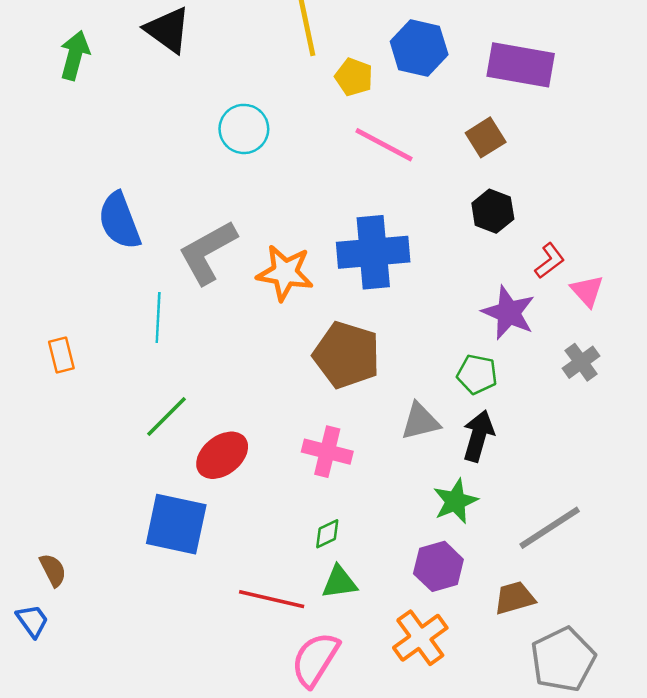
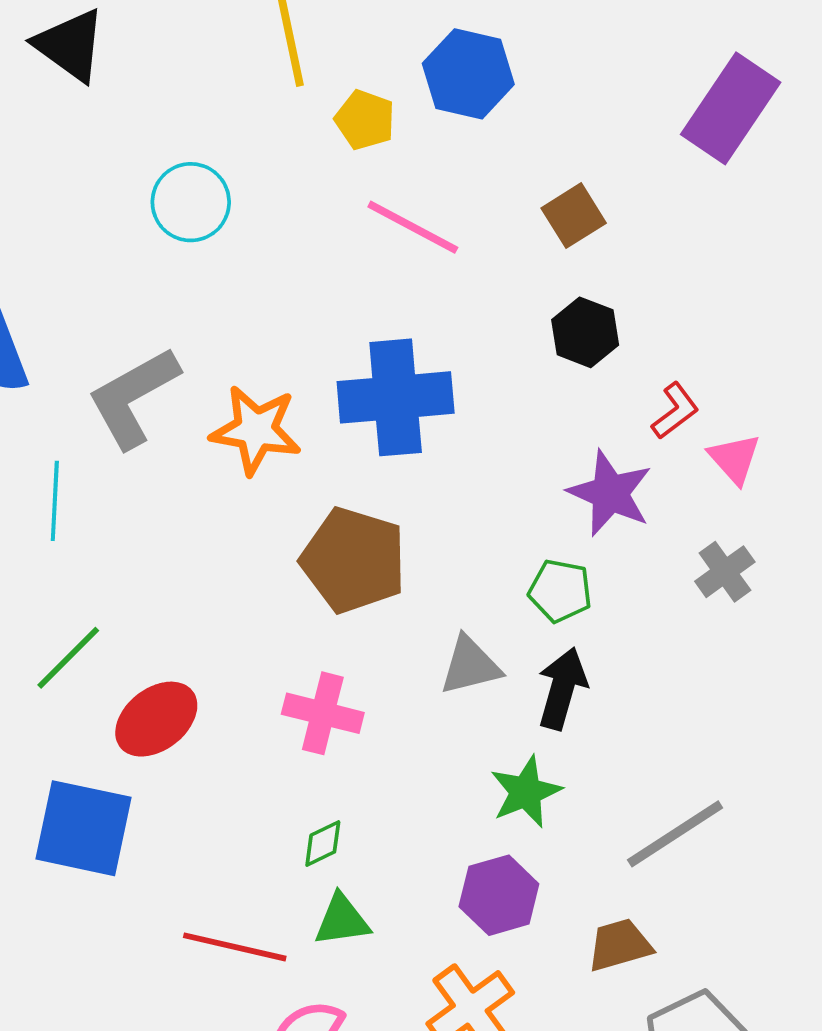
purple rectangle: (521, 65) -> (731, 108), moved, turned -66

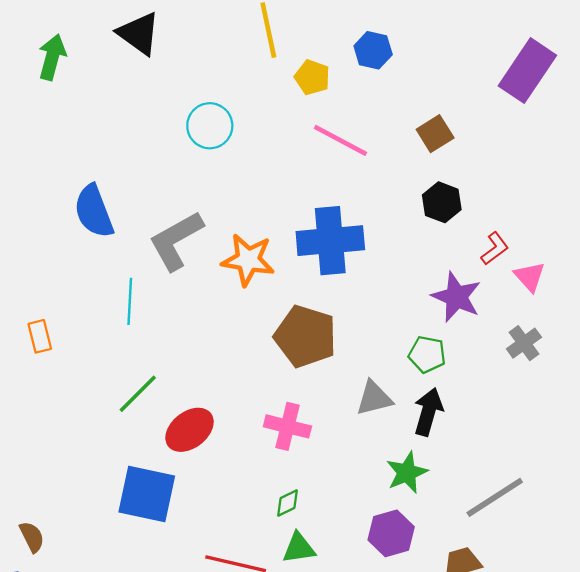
blue hexagon: (468, 74) -> (373, 50), size x0.7

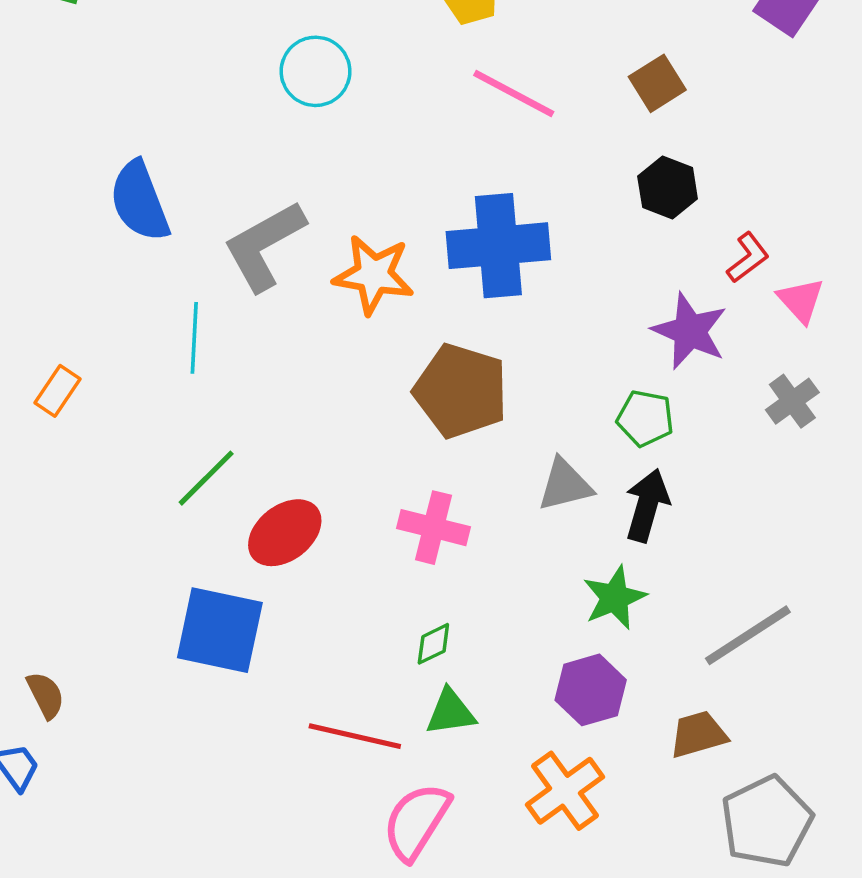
orange rectangle: (40, 336) -> (57, 391), turned 48

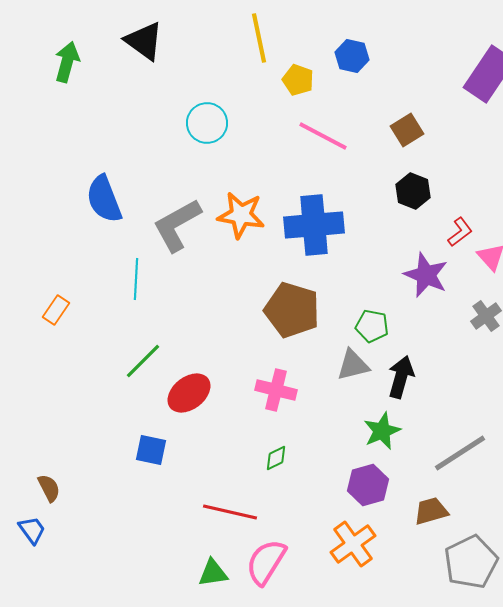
orange star: (374, 275) -> (241, 215), moved
green pentagon: (645, 418) -> (372, 326), moved
blue square: (220, 630) -> (151, 450), size x0.6
green triangle: (451, 712) -> (213, 573), moved

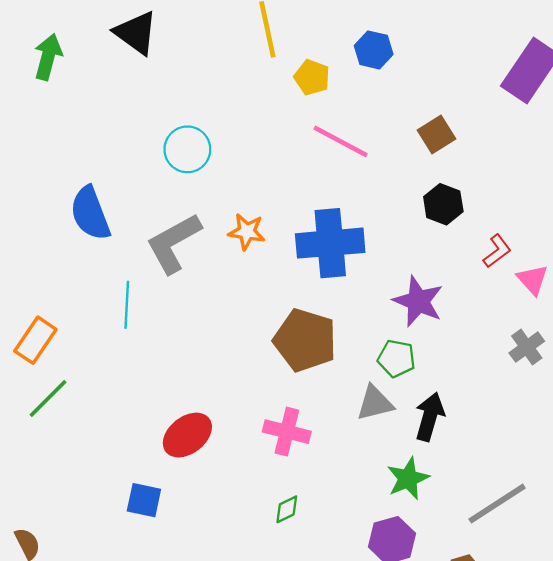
cyan circle: (207, 123) -> (187, 149), moved
orange star: (241, 215) -> (247, 232), size x0.7
purple star: (426, 275) -> (418, 301), moved
orange rectangle: (56, 310) -> (35, 340), size x1.4
green line: (143, 361) -> (48, 398), moved

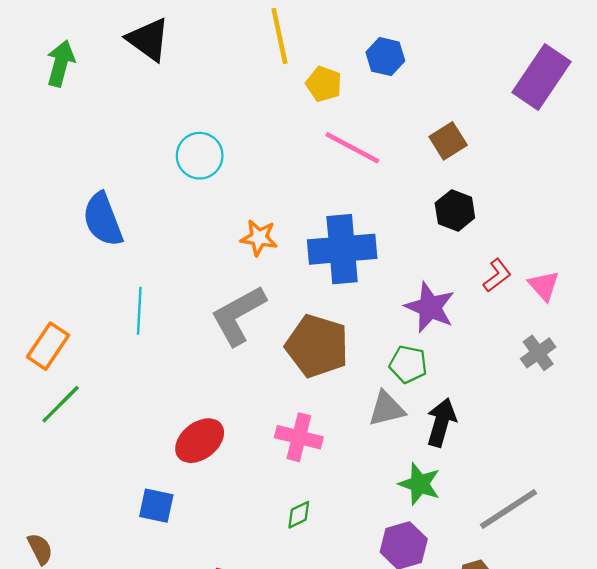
gray L-shape: (174, 243) -> (238, 315), moved
red L-shape: (497, 251) -> (497, 275), moved
green star: (408, 478) -> (420, 484), turned -30

